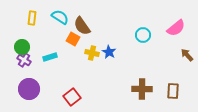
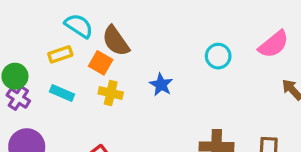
yellow rectangle: (32, 18) -> (60, 54), moved, turned 64
yellow cross: (92, 53) -> (111, 93), moved
cyan rectangle: (50, 57) -> (62, 93), turned 40

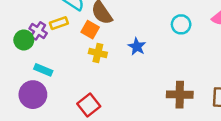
cyan rectangle: (62, 93) -> (43, 70), moved
purple cross: (18, 98) -> (38, 31), moved

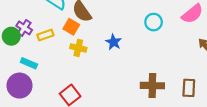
yellow rectangle: (59, 23) -> (45, 35), moved

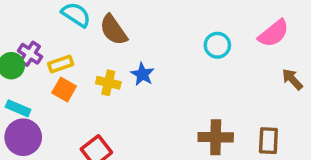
orange square: (71, 27) -> (64, 90), moved
blue star: (114, 42) -> (142, 74), moved
cyan rectangle: (29, 63) -> (18, 108), moved

